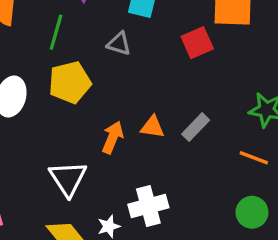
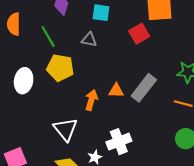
green line: (56, 32) -> (48, 36), turned -40
yellow pentagon: (70, 82) -> (60, 68), turned 30
gray rectangle: (196, 127) -> (144, 88), size x1.5

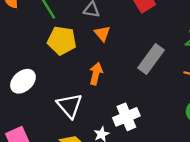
white ellipse: (24, 81) -> (23, 81), moved, turned 40
orange triangle: (116, 91) -> (102, 33), moved, turned 49

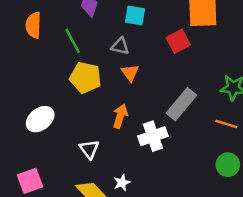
white triangle: (70, 106) -> (89, 149), size x0.7
white cross: (126, 117) -> (153, 136), moved

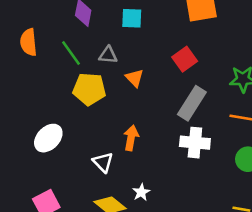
red square: (178, 41) -> (185, 59), moved
gray triangle: (120, 46) -> (108, 55), moved
orange arrow: (120, 116) -> (131, 138), moved
white cross: (153, 136) -> (195, 143), moved, turned 32

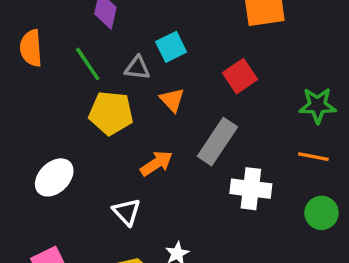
cyan square: (132, 18) -> (171, 47), moved, turned -30
gray rectangle: (192, 103) -> (217, 142), moved
orange arrow: (131, 138) -> (156, 163), moved, turned 45

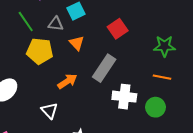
green circle: (321, 213) -> (155, 107), moved

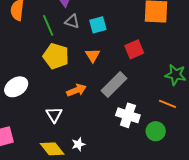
gray triangle: (56, 24) -> (72, 21), moved

